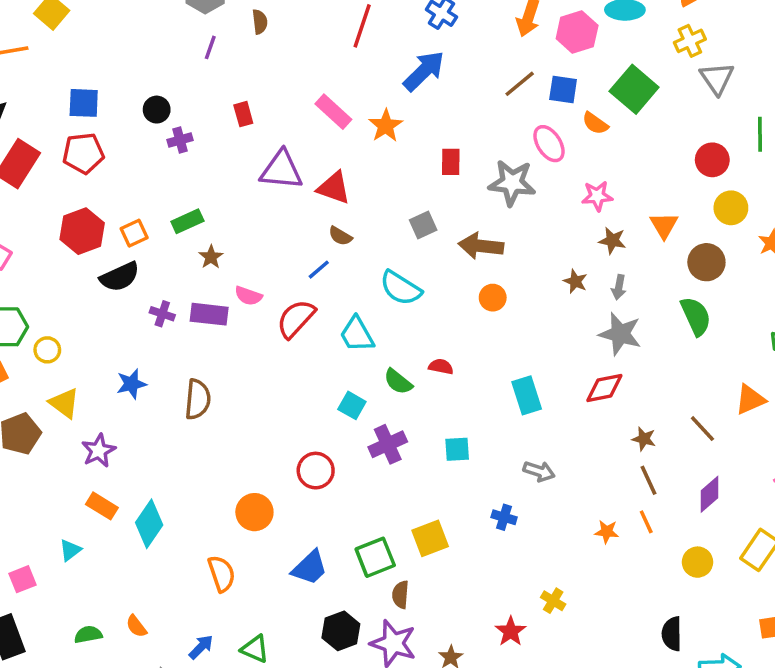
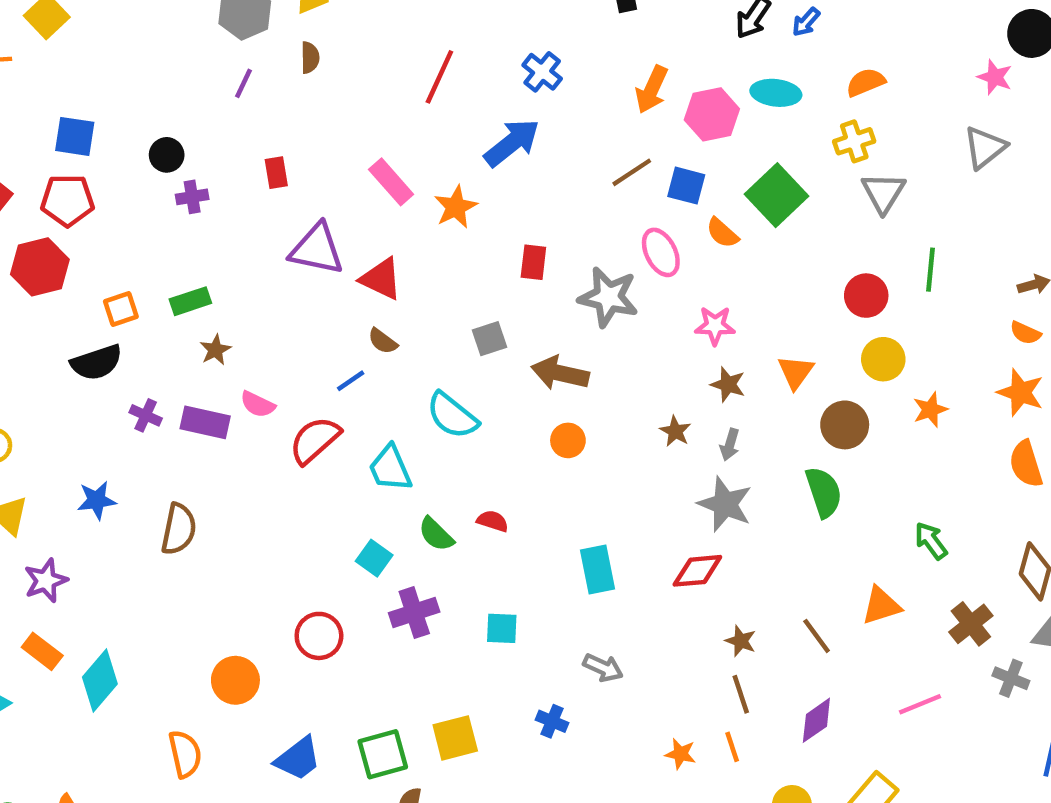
red hexagon: (82, 231) -> (40, 267), moved

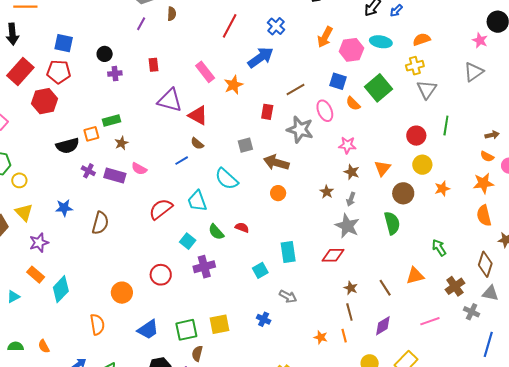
brown line: (632, 172) -> (295, 89), moved
orange square: (121, 309) -> (91, 134), moved
orange star: (1021, 392) -> (483, 183), turned -30
red semicircle: (315, 440) -> (161, 209), moved
cyan square: (502, 628) -> (260, 270), moved, turned -35

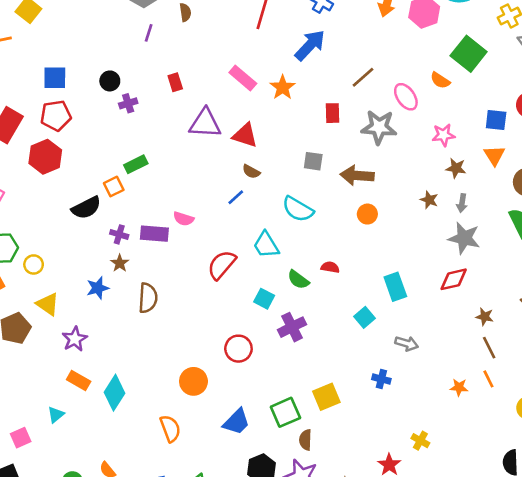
blue square: (338, 81) -> (496, 120), moved
brown star: (121, 143) -> (120, 263), moved
gray square: (245, 145) -> (313, 161), turned 35

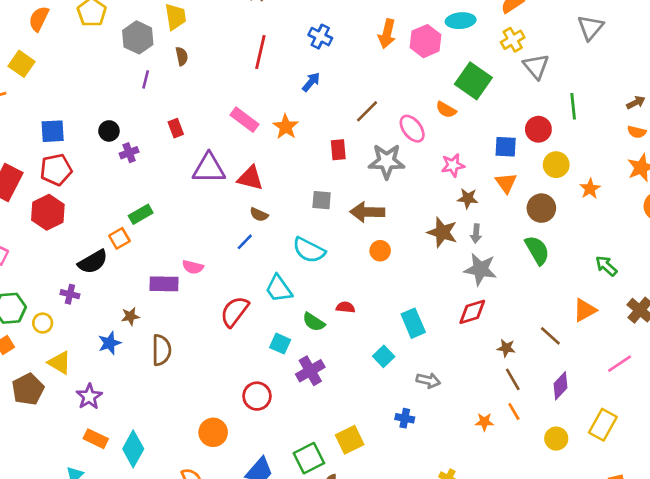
blue arrow: (310, 45) -> (311, 82), size x0.6
brown star: (429, 200) -> (442, 232), size x1.6
purple cross: (119, 234) -> (70, 294), moved
brown star: (120, 263) -> (130, 316), turned 30

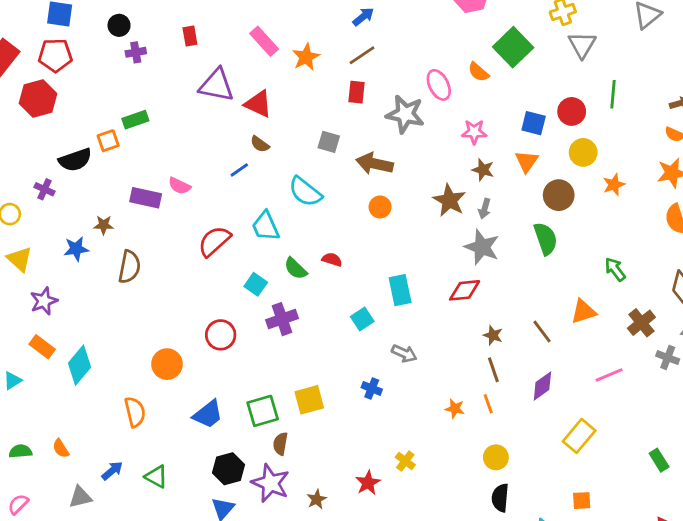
blue arrow: (311, 82) -> (363, 17), moved
brown line: (367, 111) -> (362, 55), moved
yellow circle: (556, 439) -> (496, 457), moved

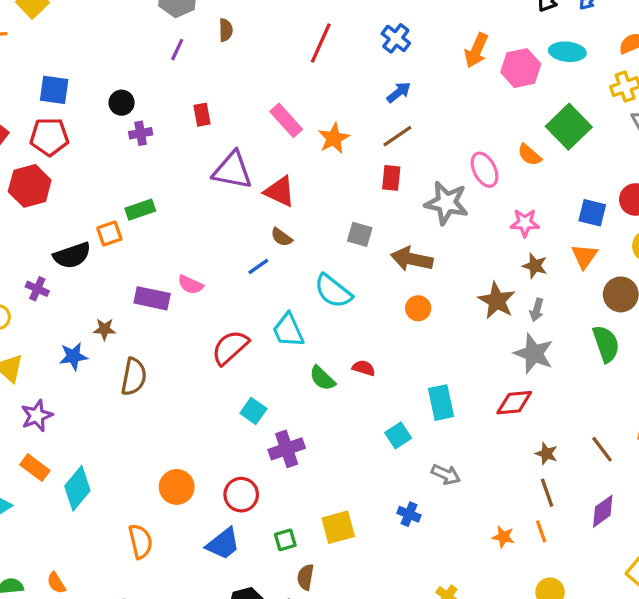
cyan square: (256, 284) -> (253, 411), moved
purple cross: (282, 319) -> (287, 449), moved
red circle: (221, 335) -> (241, 495), moved
green square: (263, 411) -> (285, 540), size x0.6

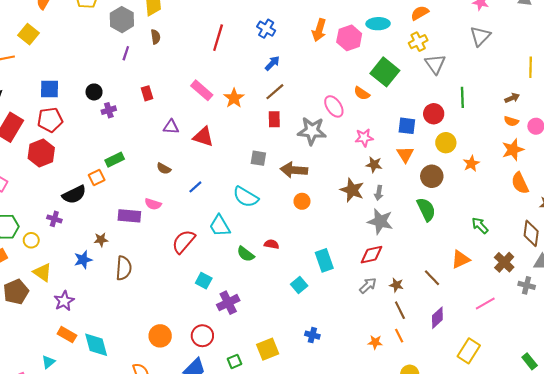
purple triangle: (232, 170) -> (171, 127), size x0.6
brown semicircle: (281, 237) -> (164, 169), moved
gray arrow: (446, 474) -> (368, 285), moved, turned -60
cyan diamond: (77, 488) -> (96, 345), turned -48

